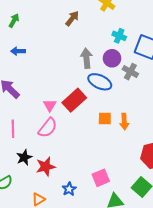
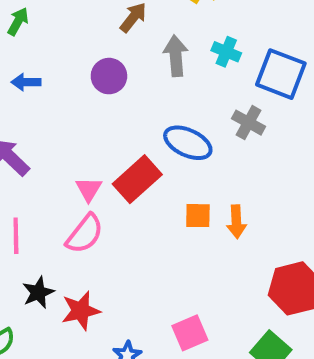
gray arrow: (86, 58) -> (176, 56), moved
purple circle: (112, 58) -> (109, 76), moved

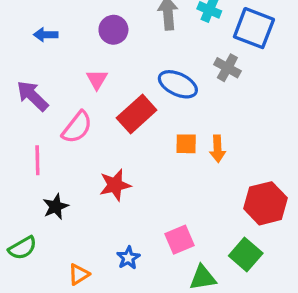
pink triangle: (89, 189) -> (97, 79), moved
pink semicircle: (85, 234) -> (77, 127), moved
red star: (81, 311) -> (115, 185), moved

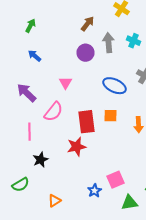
purple circle: (113, 30) -> (86, 53), moved
blue arrow: (46, 35) -> (34, 56), turned 40
red rectangle: (137, 114) -> (86, 122), moved, turned -55
orange square: (186, 144) -> (110, 116), moved
blue star: (128, 258) -> (94, 191), moved

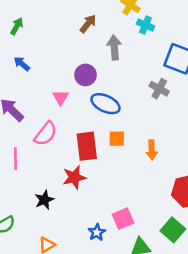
cyan cross: (134, 41) -> (145, 25), moved
purple circle: (86, 53) -> (86, 75), moved
blue ellipse: (114, 86) -> (105, 104), moved
black star: (40, 160) -> (44, 200), moved

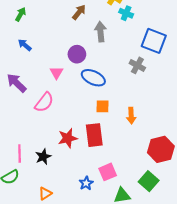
red rectangle: (87, 146) -> (94, 135), moved
pink line: (16, 159) -> (20, 154), moved

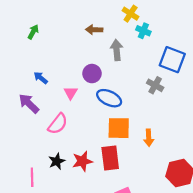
brown arrow: (79, 12) -> (94, 30), turned -126
blue arrow: (25, 45) -> (41, 78), moved
orange square: (103, 106) -> (119, 128), size x1.6
black star: (43, 157) -> (57, 161), moved

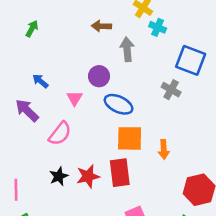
pink line: (32, 177) -> (16, 190), moved

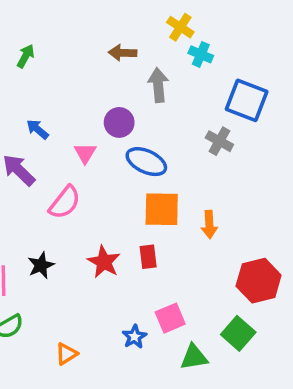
red rectangle: (120, 173) -> (148, 257), size x0.6
black star: (59, 176) -> (41, 265), moved
red star: (88, 176) -> (104, 262), turned -30

